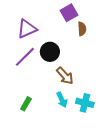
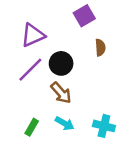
brown semicircle: (82, 29) -> (100, 48), moved
brown arrow: (65, 76) -> (61, 93), moved
cyan arrow: (62, 100) -> (65, 123), moved, turned -35

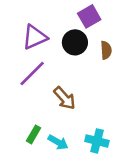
black circle: (61, 63) -> (75, 42), moved
cyan arrow: (65, 123) -> (58, 142), moved
cyan cross: (104, 126) -> (97, 141), moved

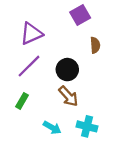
black circle: (75, 42) -> (67, 70), moved
brown arrow: (65, 98) -> (68, 96), moved
green rectangle: (33, 134) -> (22, 101), moved

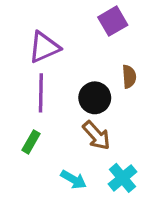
brown semicircle: (95, 45) -> (129, 77), moved
purple line: (29, 66) -> (41, 93), turned -44
cyan cross: (87, 126) -> (123, 178), turned 36

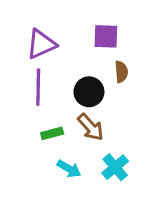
purple square: (113, 21) -> (106, 36), moved, turned 32
green rectangle: (31, 142) -> (52, 133), moved, turned 45

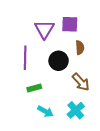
purple triangle: (41, 44) -> (44, 29), moved, turned -35
brown arrow: (91, 127) -> (81, 82), moved

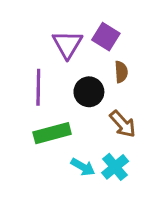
purple square: (70, 24) -> (106, 37), turned 30
green rectangle: (34, 88) -> (52, 133), size x1.6
cyan arrow: (45, 111) -> (83, 167), moved

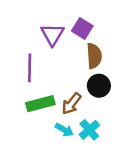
brown semicircle: (121, 72) -> (94, 56), size x1.5
black circle: (89, 92) -> (99, 86), moved
brown arrow: (123, 124) -> (71, 104), moved, turned 80

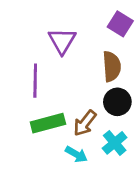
purple square: (82, 28) -> (120, 24), moved
cyan cross: (89, 130) -> (115, 143), moved

